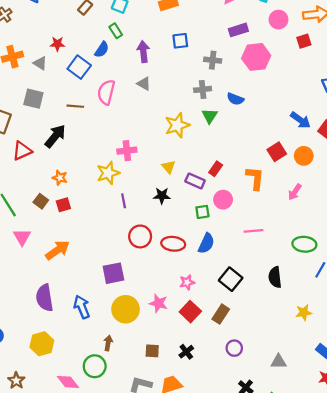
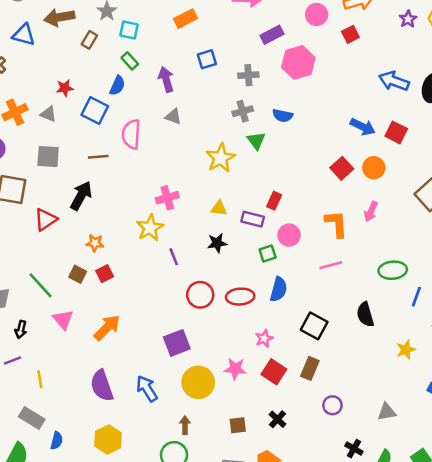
yellow triangle: (169, 167) -> (219, 208), turned -32
orange L-shape: (255, 178) -> (336, 224), moved

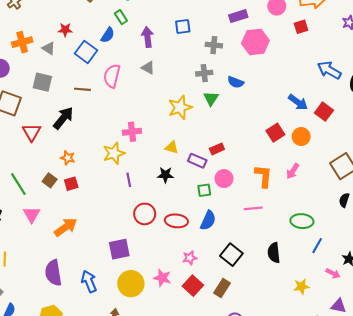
red rectangle: (274, 201) -> (217, 149), turned 32
red triangle: (46, 220) -> (32, 132), turned -36

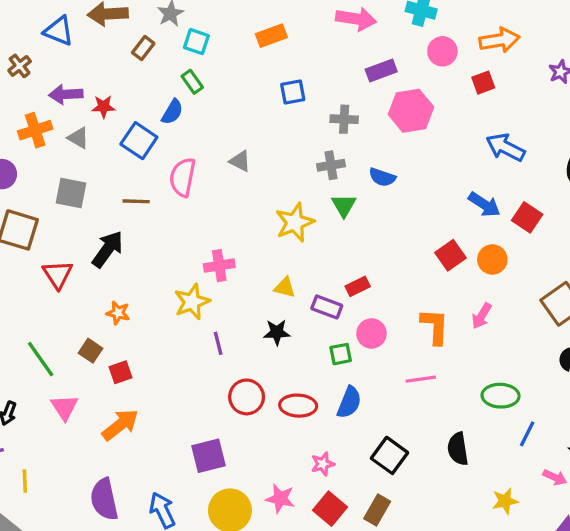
purple arrow: (147, 37) -> (66, 94), moved, turned -84
blue arrow: (329, 70) -> (505, 147), moved
red square: (71, 184) -> (120, 372), moved

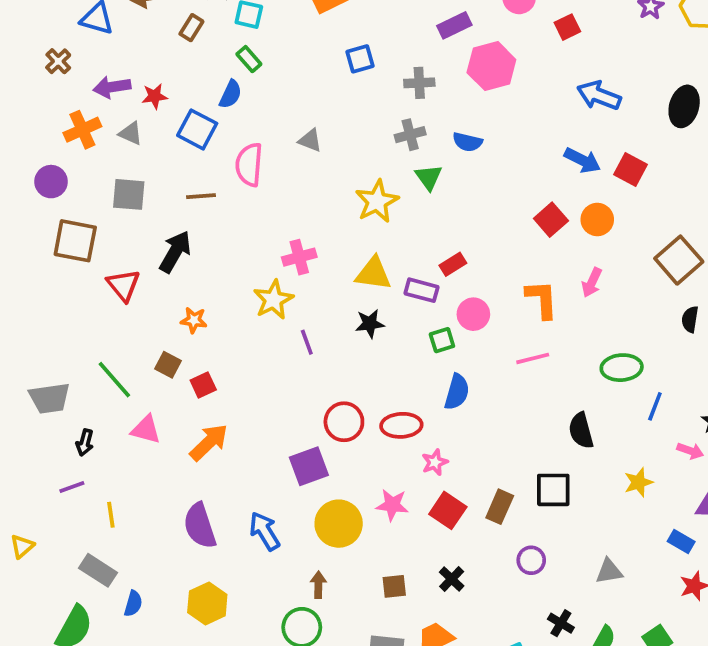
yellow triangle: (285, 287) -> (373, 274), size x1.5
red circle: (247, 397) -> (344, 422), moved
red ellipse: (298, 406) -> (401, 425), moved
pink triangle: (64, 407) -> (146, 430), turned -36
black square: (390, 455) -> (553, 490), moved, turned -30

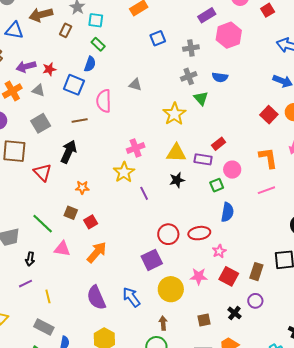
gray square: (129, 194) -> (41, 123), turned -30
purple circle: (531, 560) -> (255, 301), moved

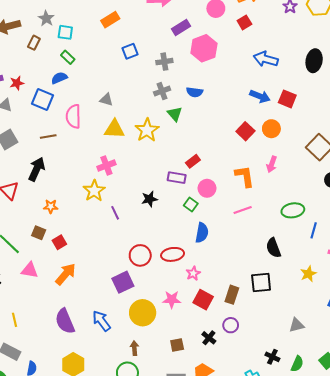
blue semicircle: (90, 64) -> (59, 78), turned -133
yellow triangle: (176, 153) -> (114, 129), moved
green square: (217, 185) -> (191, 204), turned -32

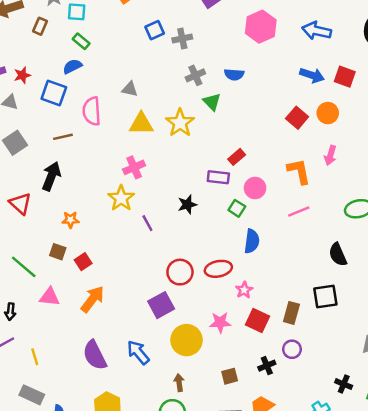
pink hexagon: (204, 48) -> (261, 27), moved
gray cross: (164, 62) -> (182, 38), moved
black cross: (209, 338) -> (267, 366), turned 32

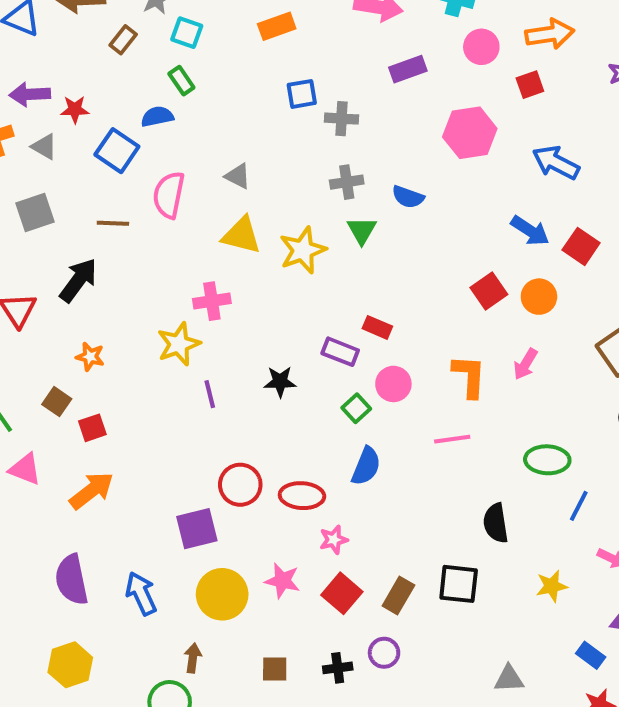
red rectangle: (237, 157) -> (377, 327), turned 49

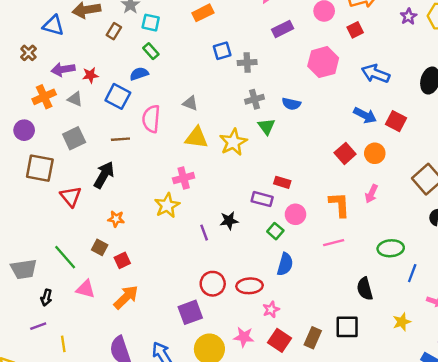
purple line: (210, 394) -> (204, 233), moved

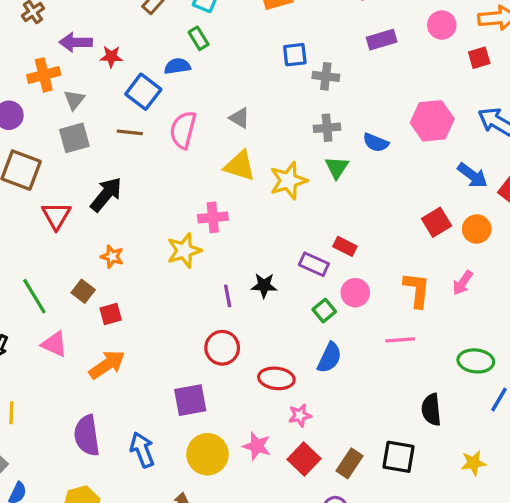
pink hexagon: (323, 62) -> (432, 121), moved
gray triangle: (75, 99) -> (74, 100), moved, turned 35
brown line: (120, 139) -> (130, 132), moved
red circle: (213, 284) -> (222, 348), moved

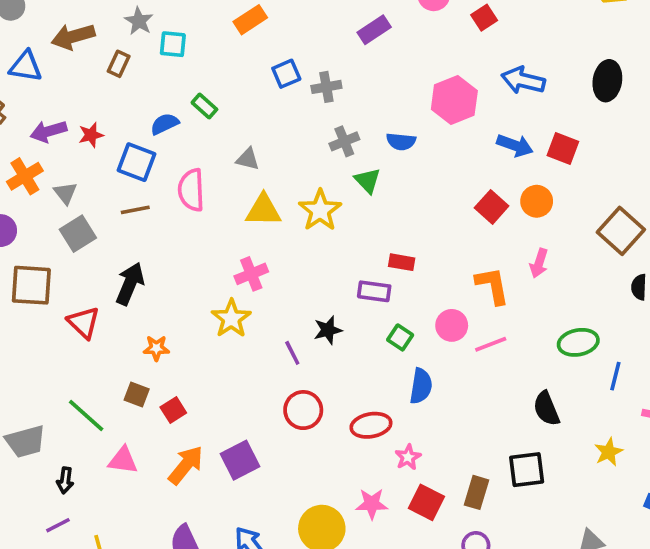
green rectangle: (199, 38) -> (204, 106), moved
pink circle: (355, 293) -> (452, 325), moved
purple square: (190, 400) -> (240, 460), moved

